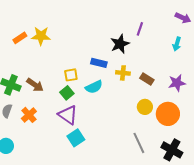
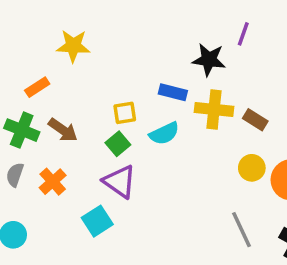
orange rectangle: (20, 38) -> (37, 87), moved
black star: (120, 44) -> (209, 60), turned 30
yellow cross: (123, 73) -> (214, 109), size x1.5
cyan square: (76, 138) -> (97, 221), moved

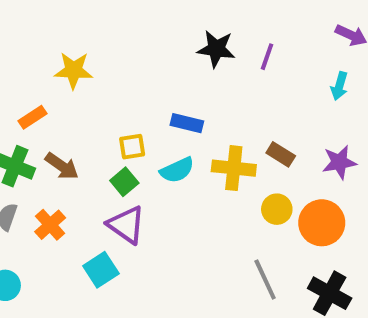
black star: (209, 60) -> (216, 49), moved
yellow cross: (214, 109) -> (234, 168), moved

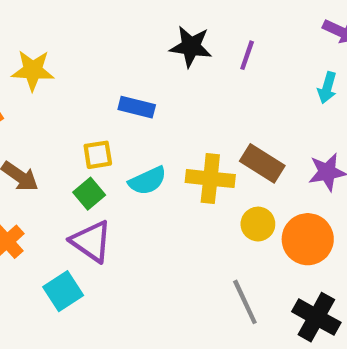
blue rectangle: (187, 123) -> (137, 107), moved
brown rectangle: (281, 154) -> (262, 163), size x1.4

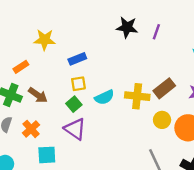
blue rectangle: (137, 107) -> (77, 59), moved, turned -36
brown rectangle: (262, 163) -> (164, 88), turned -70
cyan square: (63, 291) -> (47, 155), moved, turned 30

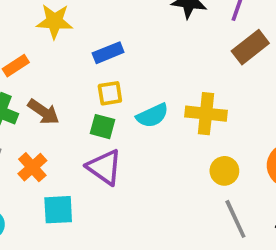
brown rectangle: (164, 88) -> (250, 47), moved
green square: (74, 104) -> (103, 127), turned -35
yellow circle: (162, 120) -> (224, 171), moved

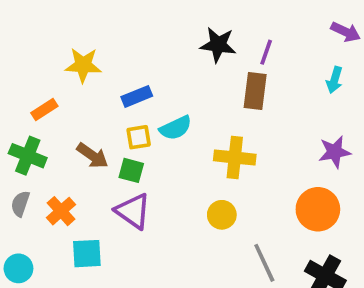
brown rectangle: (250, 47) -> (255, 91), moved, turned -45
brown arrow: (43, 112) -> (92, 156), moved
cyan semicircle: (152, 115) -> (176, 128), moved
yellow circle: (224, 171) -> (222, 215), moved

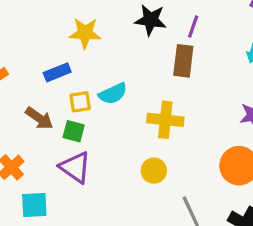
yellow star: (83, 65) -> (85, 33), moved
blue rectangle: (137, 96) -> (57, 72), moved

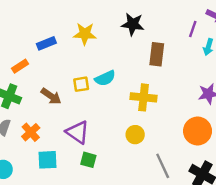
purple line: (193, 26) -> (193, 29), moved
blue rectangle: (57, 72) -> (46, 43), moved
green square: (74, 131) -> (88, 160), moved

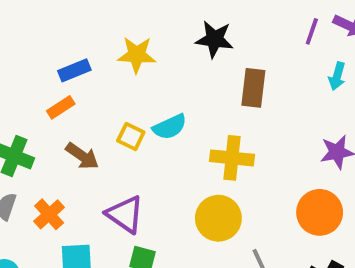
purple line: (193, 29) -> (312, 31), moved
orange rectangle: (20, 66) -> (61, 107), moved
yellow square: (81, 84) -> (131, 137), turned 35
yellow circle: (135, 135) -> (218, 218), size x1.5

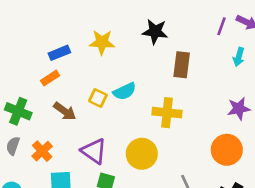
yellow circle: (218, 218) -> (142, 154), moved

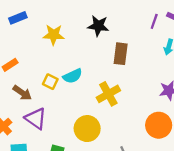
blue rectangle: (59, 53) -> (18, 18), moved
yellow cross: (167, 113) -> (108, 94), turned -35
purple triangle: (94, 151) -> (36, 118), moved

